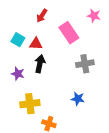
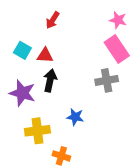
pink rectangle: (69, 33) -> (117, 49), moved
purple star: (18, 74) -> (22, 93), size x1.5
blue star: (78, 99) -> (75, 117), moved

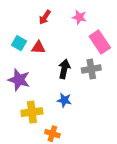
pink star: (118, 20) -> (79, 17), moved
black arrow: (50, 80) -> (64, 69), moved

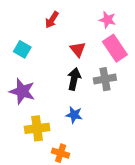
pink star: (79, 17) -> (107, 20), moved
red triangle: (38, 47) -> (78, 49), moved, turned 48

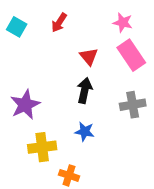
cyan square: (22, 49) -> (17, 27), moved
gray cross: (105, 79) -> (133, 105), moved
purple star: (22, 91) -> (25, 105), turned 30

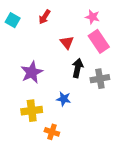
black arrow: (85, 91) -> (78, 68), moved
purple star: (25, 105) -> (32, 72), moved

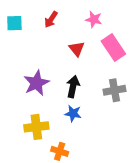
pink star: (92, 17) -> (94, 19), moved
cyan square: (13, 20) -> (14, 23), turned -32
black arrow: (78, 68) -> (73, 87), moved

